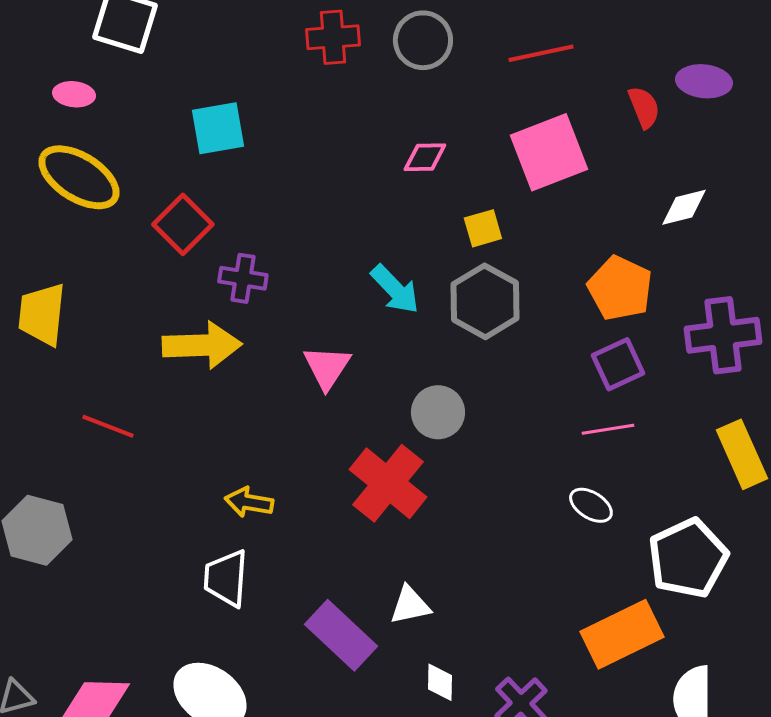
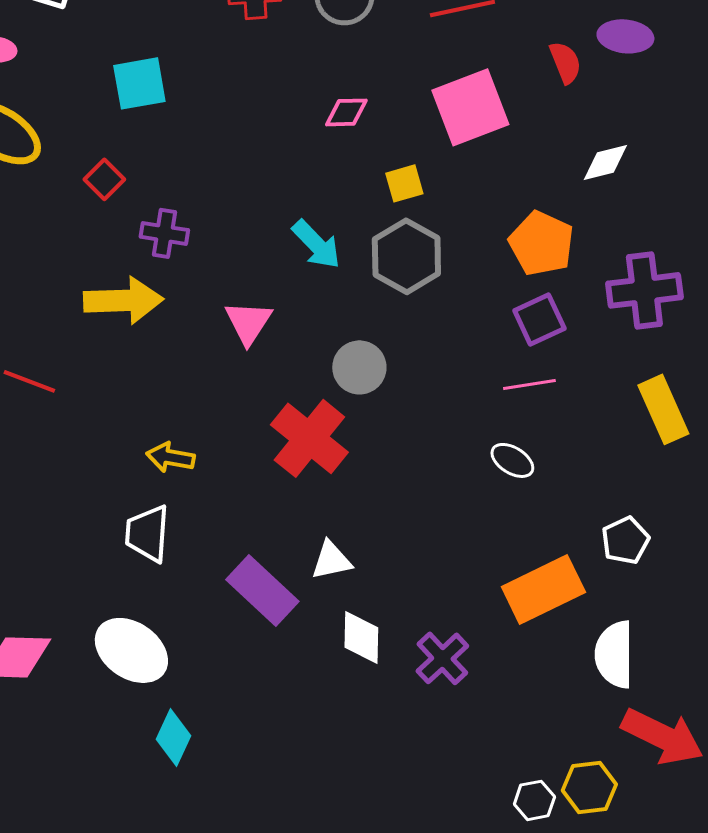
red square: (183, 224) -> (104, 179), size x0.7
white pentagon: (688, 558) -> (625, 540), moved, size x0.6
white diamond: (440, 682) -> (361, 637), size x1.4

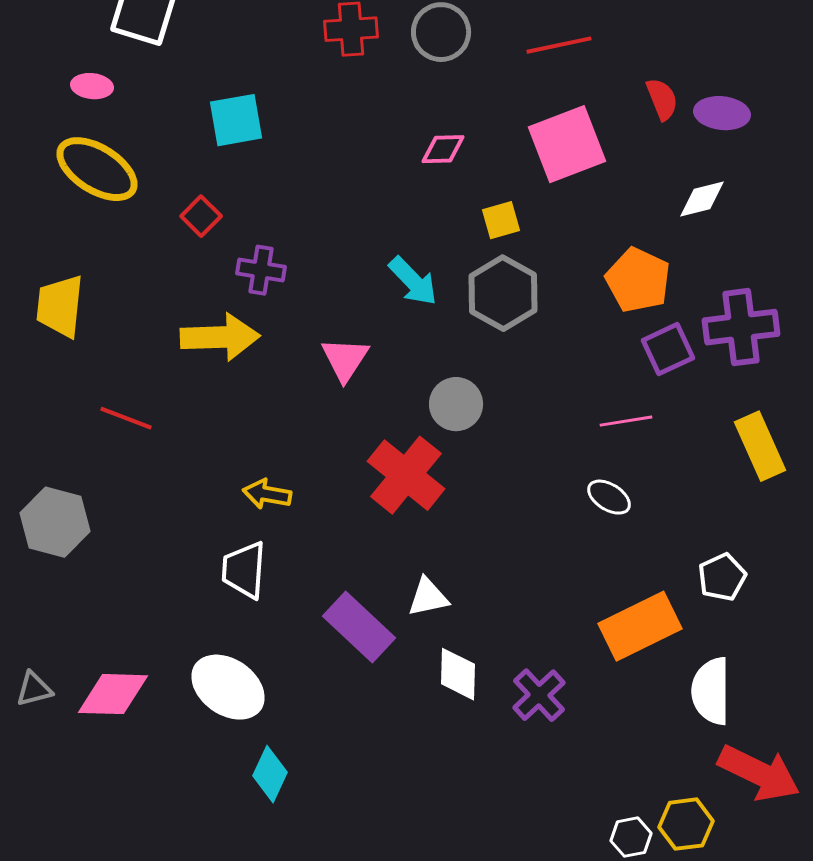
purple ellipse: (625, 36) -> (722, 113), moved
purple square: (539, 319) -> (668, 349), moved

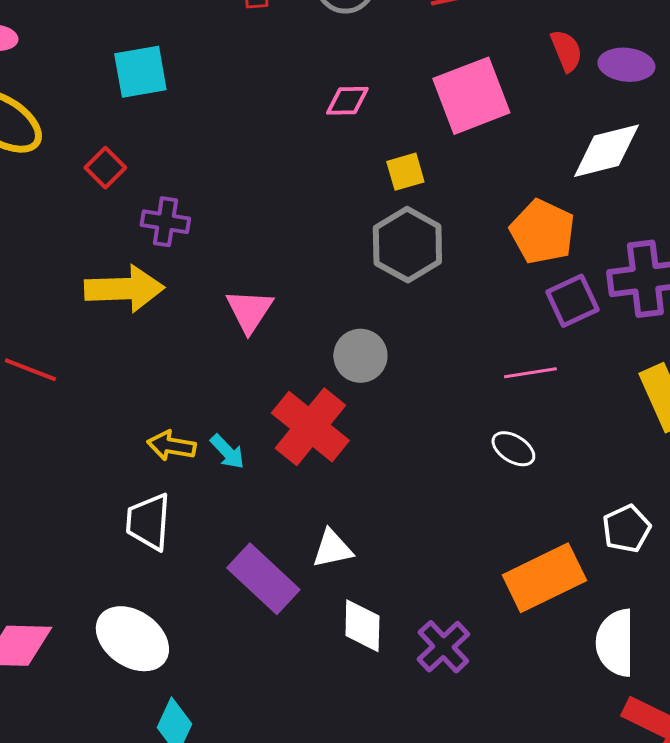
white diamond: (702, 199) -> (606, 151), size x1.5
cyan arrow: (413, 281) -> (227, 452), moved, size x0.7

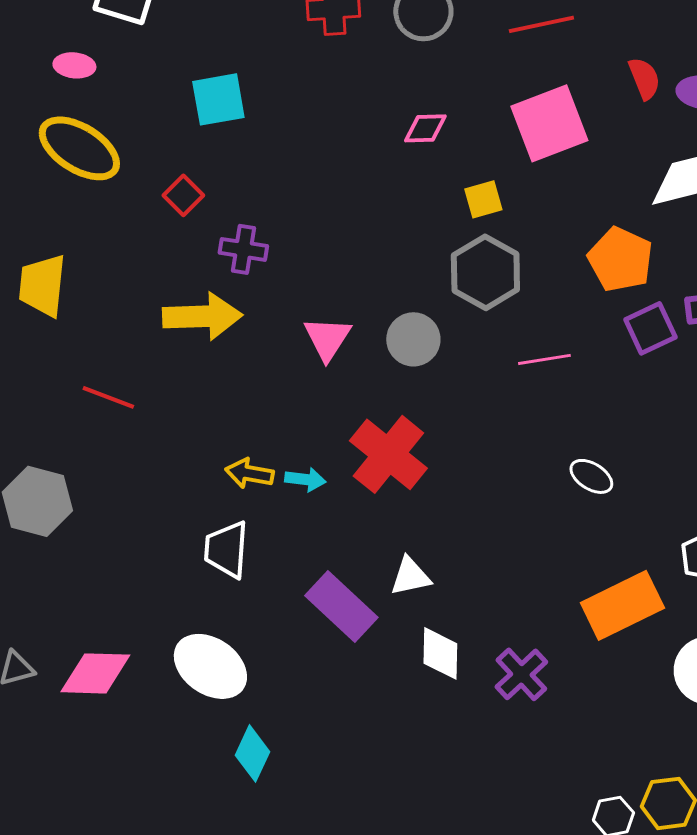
gray circle: (360, 356) -> (413, 339), moved
pink line: (530, 373) -> (544, 359), moved
cyan arrow: (227, 452) -> (305, 479), turned -39

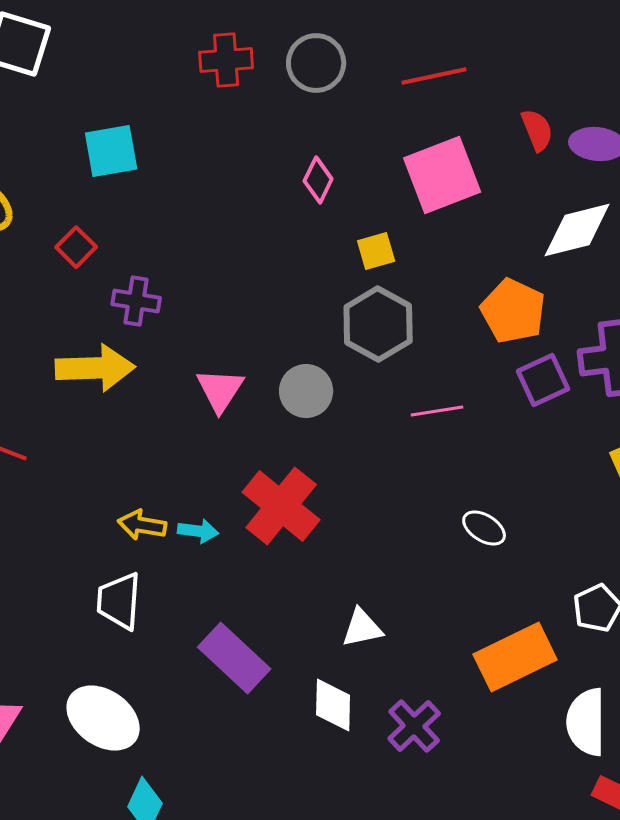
pink diamond: (425, 128) -> (318, 180), turned -63
white triangle: (410, 576) -> (362, 628), moved

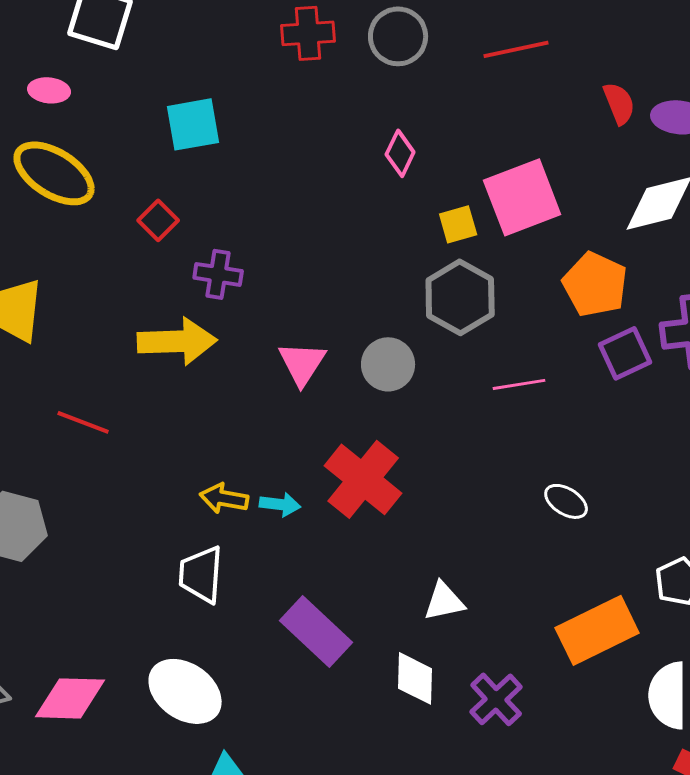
pink square: (442, 175) -> (522, 197), moved

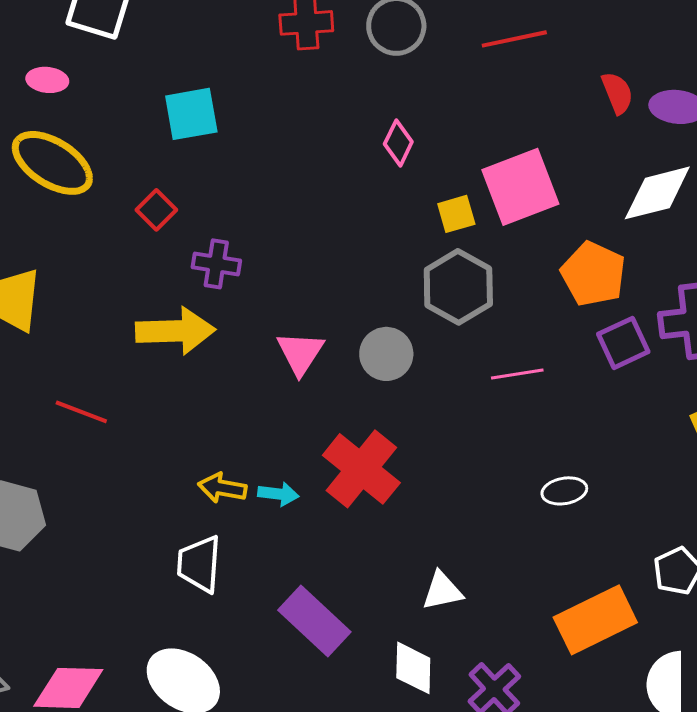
white ellipse: (566, 501) -> (564, 491), turned -42

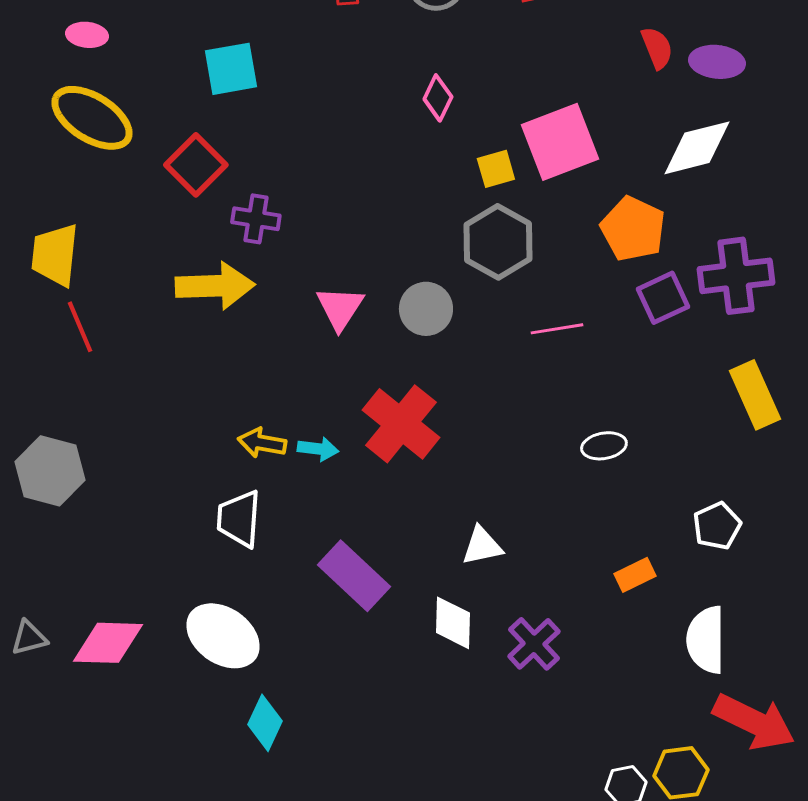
red square: (156, 210) -> (196, 165), size x1.5
red line: (81, 412) -> (80, 327), moved, turned 46
orange rectangle: (595, 620) -> (635, 575), size x0.5

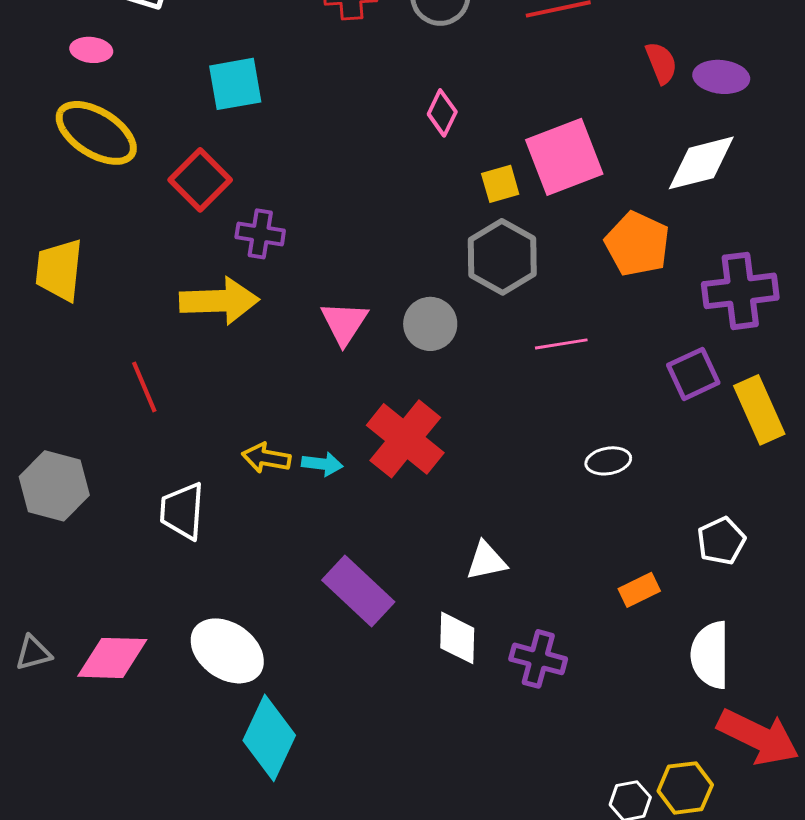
purple square: (663, 298) -> (693, 374), moved
red line: (80, 327) -> (144, 387), moved
white trapezoid: (239, 519) -> (182, 511), moved
purple cross: (534, 644) -> (538, 659), turned -32
cyan diamond: (265, 723) -> (269, 738), size x1.5

